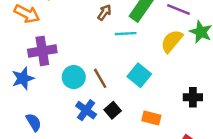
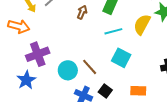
cyan line: (126, 34) -> (113, 31), moved

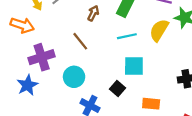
cyan square: (121, 58) -> (134, 66), turned -30
brown line: (90, 67) -> (80, 41), moved
black square: (105, 91) -> (118, 89), moved

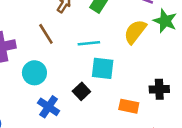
cyan line: (127, 36) -> (89, 43), moved
orange rectangle: (151, 104) -> (129, 106), moved

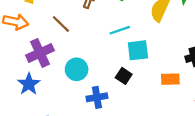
brown line: (46, 34) -> (61, 24), moved
blue cross: (49, 107) -> (97, 97), turned -30

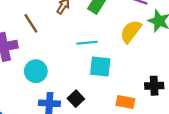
black square: (124, 76) -> (76, 99), moved

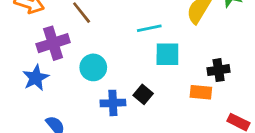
black cross: (154, 86) -> (219, 70), moved

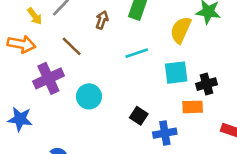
cyan square: (167, 54) -> (176, 73), moved
blue star: (36, 78) -> (20, 119), moved, turned -30
blue cross: (113, 103) -> (165, 133), moved

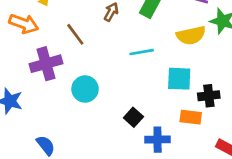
yellow semicircle: (181, 30) -> (191, 35), turned -136

